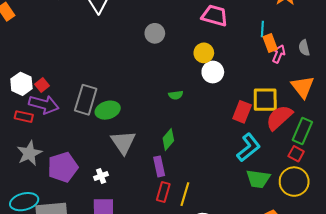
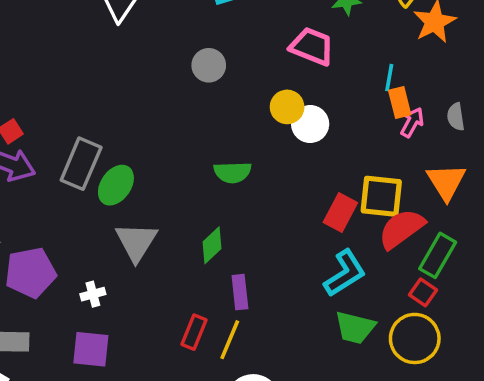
white circle: (213, 72) -> (310, 124), moved
green semicircle: (176, 95) -> (233, 172), size x1.5
green ellipse: (108, 110) -> (116, 185), turned -45
purple rectangle: (159, 166) -> (240, 292), moved

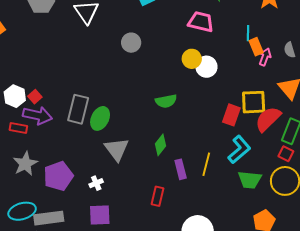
gray circle: (209, 65) -> (131, 43), moved
yellow line: (230, 340) -> (206, 164), moved

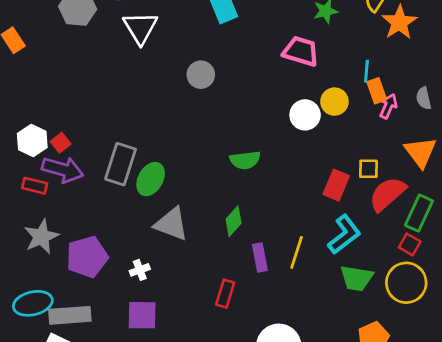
yellow circle: (192, 59) -> (334, 102), moved
yellow square: (254, 102) -> (368, 169), size x0.6
gray triangle: (117, 149) -> (171, 224), turned -36

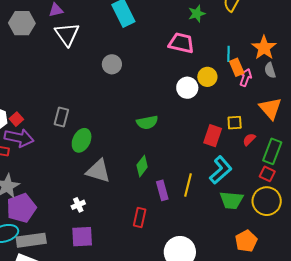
orange star: (399, 22) -> (264, 48), moved
gray rectangle: (121, 164) -> (61, 117), moved, size x0.7
red semicircle: (387, 194) -> (249, 139), size x0.5
purple pentagon: (87, 257) -> (21, 208), moved

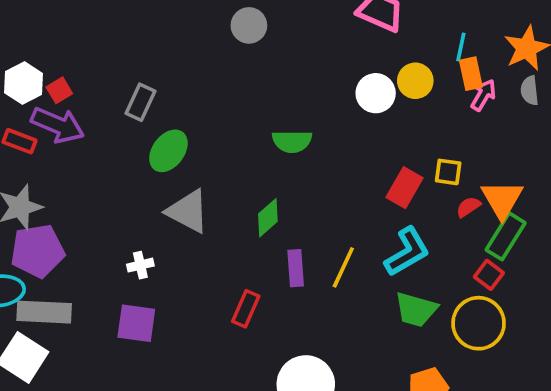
orange triangle: (270, 108) -> (502, 199), moved

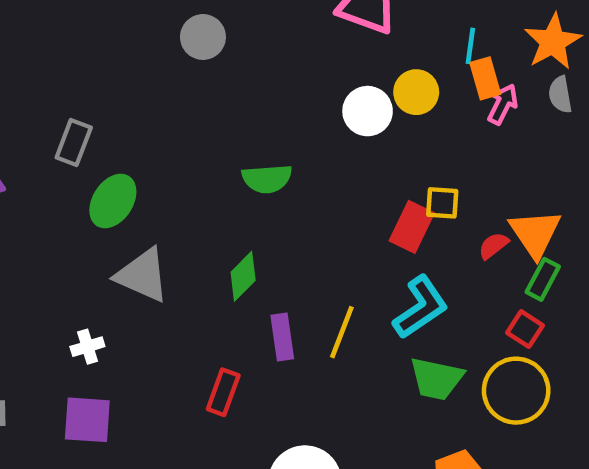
yellow square: (448, 172) -> (442, 203), moved
green rectangle: (506, 236) -> (543, 279), size x0.7

